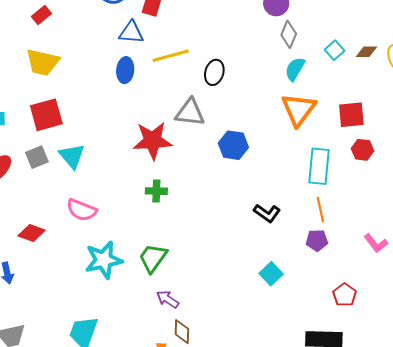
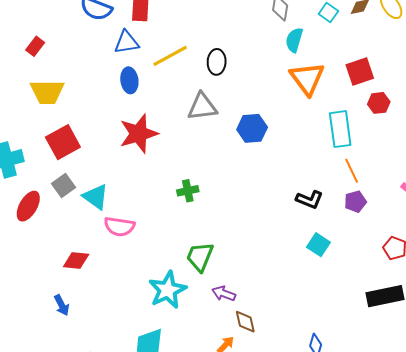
red star: (153, 141) -> (139, 134), moved
cyan triangle: (72, 156) -> (96, 197), moved
black L-shape: (267, 213) -> (309, 199), moved
cyan star: (104, 260) -> (168, 290), moved

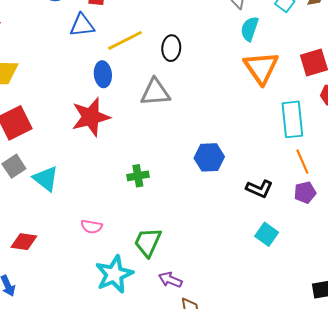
blue ellipse: (129, 80) -> (103, 74), moved
blue hexagon: (252, 128) -> (209, 157), moved
pink semicircle: (119, 227) -> (92, 227), moved, size x0.7

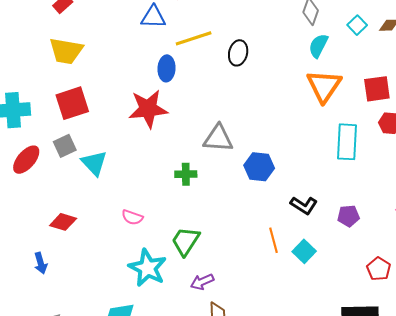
gray triangle: (155, 92) -> (218, 138), moved
orange line: (302, 162) -> (274, 240), moved
cyan star: (114, 274) -> (148, 268), turned -30
purple arrow: (170, 280) -> (202, 282), turned -55

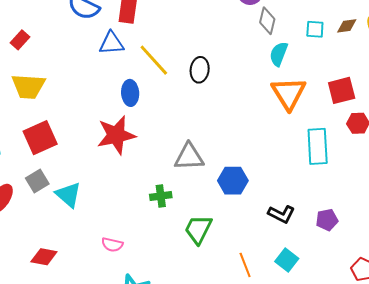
cyan square: (357, 25) -> (315, 29), turned -36
yellow line: (194, 38) -> (154, 60), turned 72
orange line: (274, 240) -> (245, 265), moved
green trapezoid: (185, 241) -> (198, 229), moved

